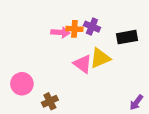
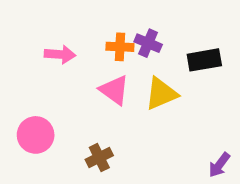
pink arrow: (60, 32) -> (60, 54), moved
pink triangle: (83, 64) -> (114, 90), moved
brown cross: (50, 101) -> (99, 157), moved

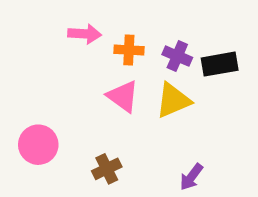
purple cross: (148, 43) -> (177, 56), moved
pink arrow: (60, 54) -> (85, 34), moved
purple arrow: (219, 165) -> (191, 177), moved

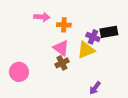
purple cross: (177, 56) -> (93, 37), moved
brown cross: (107, 169) -> (62, 63), moved

